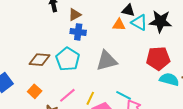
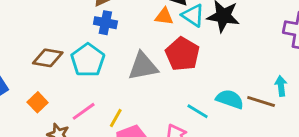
red pentagon: (158, 58) -> (182, 54), moved, turned 30
cyan line: (124, 95) -> (198, 111), moved

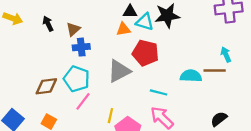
pink line: (84, 111) -> (83, 101), moved
cyan line: (198, 111) -> (159, 92), moved

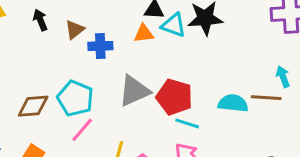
blue cross: (81, 47) -> (100, 46), moved
red pentagon: (146, 53) -> (174, 97), moved

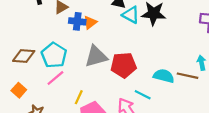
orange triangle: (144, 34) -> (90, 22), moved, turned -40
red pentagon: (174, 97) -> (123, 65), turned -30
cyan line: (187, 123) -> (143, 95), moved

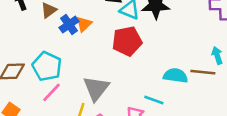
blue cross: (77, 21) -> (69, 24), turned -35
gray triangle: (96, 56) -> (96, 88), moved, turned -30
red pentagon: (123, 65) -> (127, 41), moved

